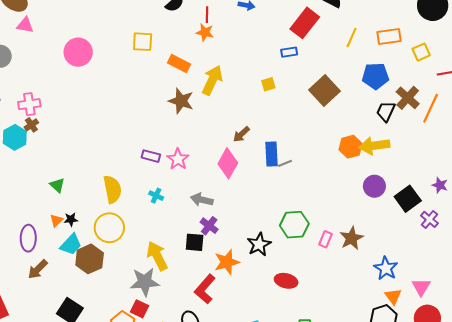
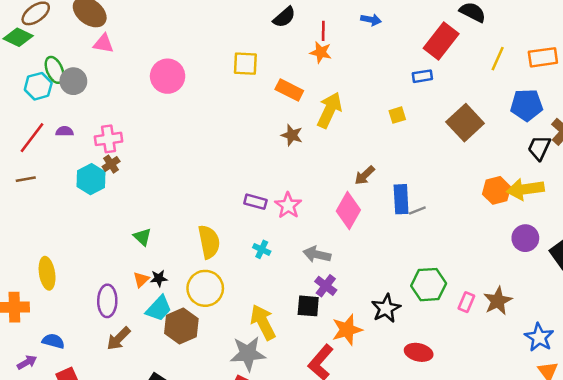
brown star: (181, 101) -> (292, 135), size x0.7

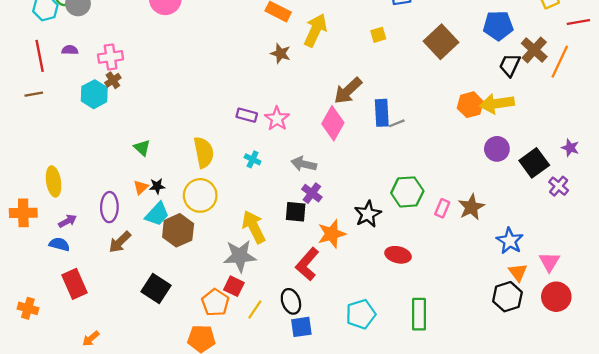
red line: (32, 138) -> (40, 56), turned -48
brown arrow: (365, 175) -> (348, 91), size x1.5
purple arrow: (27, 362) -> (67, 221), moved

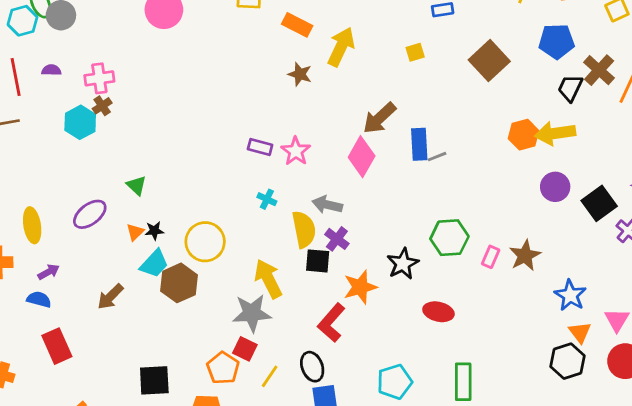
yellow semicircle: (204, 152) -> (304, 229), moved
purple ellipse: (109, 207) -> (90, 214), moved, turned 52
black square: (156, 289) -> (154, 380), moved, turned -36

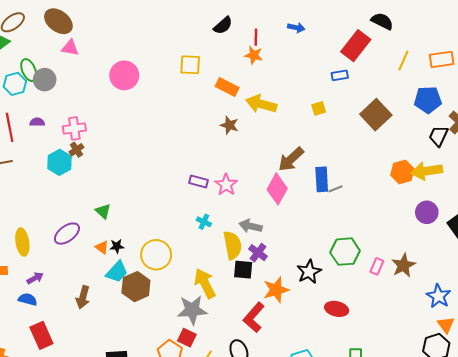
yellow arrow: (341, 47) -> (261, 104), turned -100
orange triangle: (135, 232) -> (102, 247), turned -40
brown arrow: (110, 297) -> (83, 297), turned -30

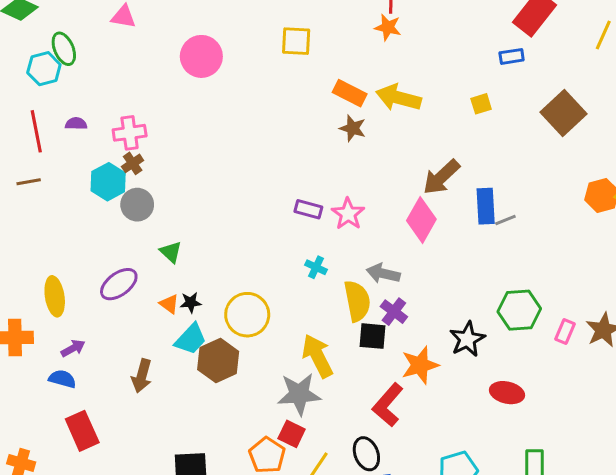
gray circle: (45, 80) -> (137, 205), moved
orange rectangle: (227, 87) -> (350, 93), moved

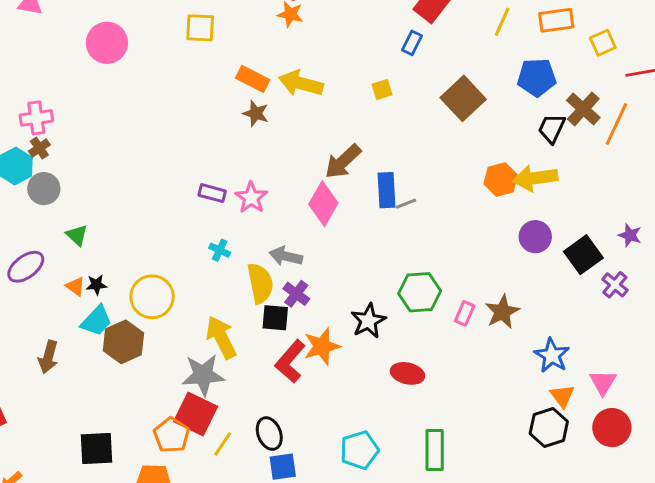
blue rectangle: (512, 56) -> (412, 43), turned -55
red L-shape: (388, 405) -> (290, 361), moved
red square: (292, 434) -> (196, 414), size x1.6

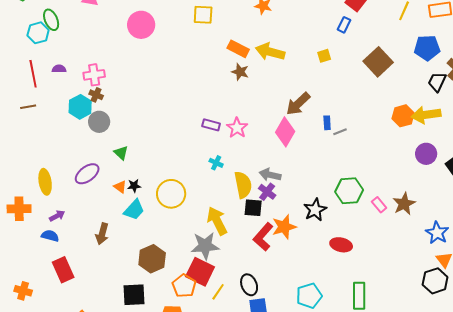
brown cross: (39, 148) -> (96, 95), turned -32
blue rectangle: (386, 190) -> (327, 123), size x0.6
gray arrow: (286, 256) -> (270, 175), moved
pink rectangle: (465, 313) -> (379, 205), turned -63
brown hexagon: (123, 342) -> (152, 259), moved

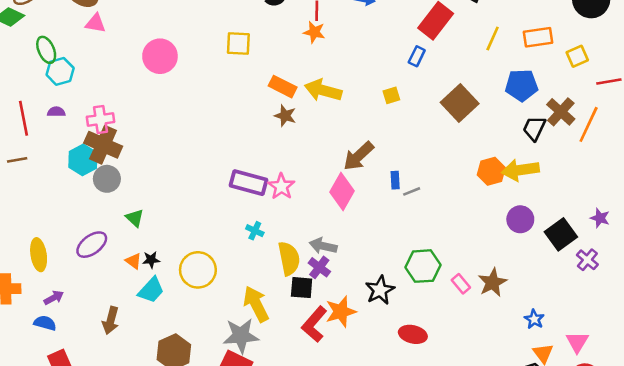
cyan hexagon: (38, 33) -> (60, 71), moved
brown cross: (96, 95) -> (103, 145), size x2.0
purple rectangle: (211, 125) -> (248, 183), size x1.6
blue star: (437, 233) -> (534, 319), size x0.7

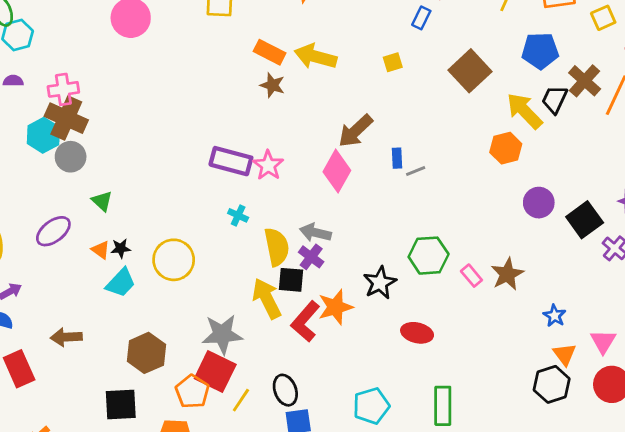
yellow arrow: (520, 170) -> (524, 111), moved, turned 54
yellow arrow: (256, 304) -> (267, 298), moved
brown arrow: (111, 320) -> (66, 337), moved, turned 72

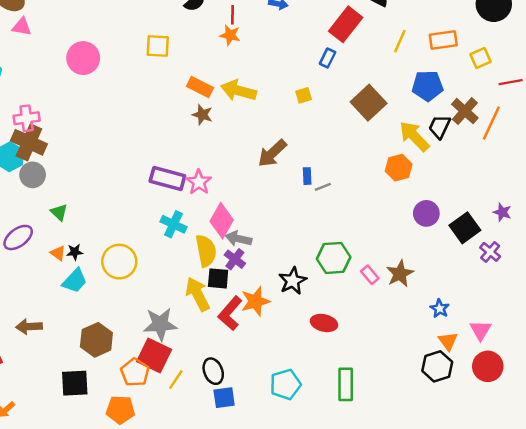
pink diamond: (337, 171) -> (222, 221), moved
cyan cross: (238, 215) -> (173, 224), size x1.5

